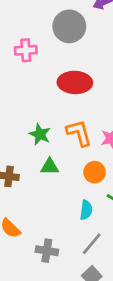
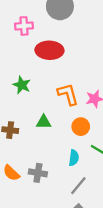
red ellipse: (75, 82) -> (49, 50), moved
green star: (40, 134) -> (22, 85), moved
gray cross: (47, 251) -> (38, 173), moved

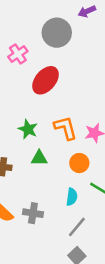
pink cross: (24, 26) -> (18, 54), turned -30
red ellipse: (49, 50) -> (45, 80), turned -52
green star: (22, 85) -> (28, 129), moved

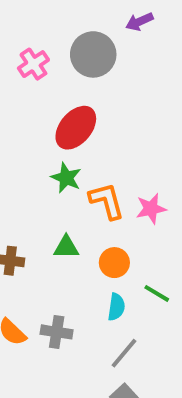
pink cross: (18, 54) -> (33, 64), moved
green star: (28, 129) -> (66, 178), moved
orange circle: (79, 163) -> (114, 263), moved

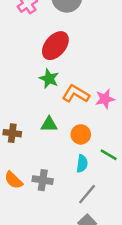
orange L-shape: (107, 201) -> (76, 94), turned -44

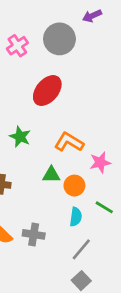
green star: (49, 79) -> (20, 137), moved
pink star: (105, 99) -> (100, 162), moved
green triangle: (49, 124) -> (51, 175), moved

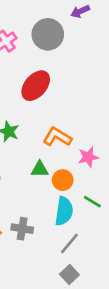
cyan semicircle: (76, 217) -> (64, 211), size x1.5

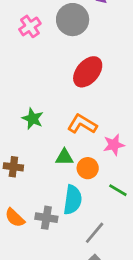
red ellipse: (36, 86) -> (88, 72), moved
cyan semicircle: (64, 211) -> (73, 200), moved

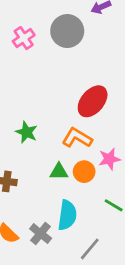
red ellipse: (88, 72) -> (93, 101), moved
orange circle: (88, 168) -> (84, 172), moved
gray cross: (46, 218) -> (41, 233), turned 30

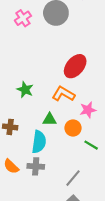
orange circle: (84, 172) -> (73, 128), moved
cyan semicircle: (67, 215) -> (39, 142), moved
gray cross: (41, 233) -> (36, 166), turned -35

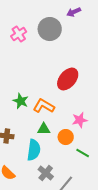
orange L-shape: (63, 94) -> (44, 106), moved
gray cross: (36, 166) -> (46, 173), moved, turned 35

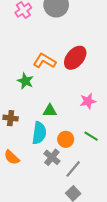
orange L-shape: (44, 106) -> (44, 61), moved
orange circle: (66, 137) -> (66, 139), moved

